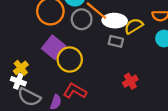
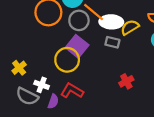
purple square: (54, 47) -> (77, 46), moved
white cross: (18, 81) -> (42, 85), moved

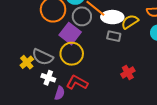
purple square: (77, 46) -> (70, 34), moved
gray semicircle: (27, 96) -> (43, 57), moved

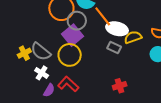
gray circle: (82, 16) -> (77, 21), moved

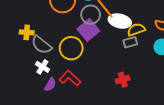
gray circle: (77, 21) -> (91, 15), moved
purple square: (73, 35) -> (88, 30), moved
gray rectangle: (114, 48) -> (130, 42), moved, turned -40
yellow cross: (24, 53) -> (27, 32), moved, turned 32

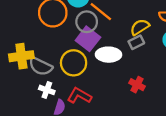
white ellipse: (120, 21) -> (109, 55), moved
yellow cross: (27, 32) -> (21, 56), size x1.5
red cross: (123, 80) -> (137, 85), turned -32

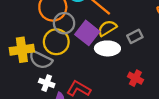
gray circle: (87, 22) -> (64, 23), moved
yellow semicircle: (140, 27) -> (107, 28), moved
yellow circle: (74, 63) -> (56, 42), moved

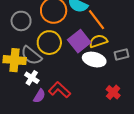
gray circle: (64, 23) -> (21, 21), moved
yellow cross: (22, 50) -> (15, 60), moved

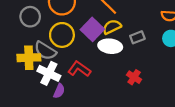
white cross: (32, 78) -> (49, 73), size x1.5
red L-shape: (59, 90) -> (79, 69), moved

